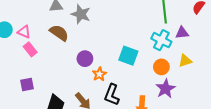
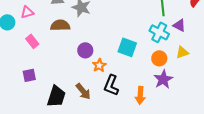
pink triangle: (24, 32) -> (27, 12), moved, turned -40
brown semicircle: (59, 33) -> (60, 25), turned -36
purple triangle: (182, 33) -> (179, 25), turned 32

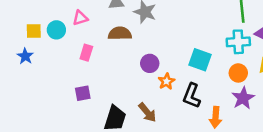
cyan cross: (159, 32) -> (238, 42), turned -30
pink rectangle: (32, 41) -> (86, 53), turned 56
black L-shape: (111, 85) -> (192, 96), moved

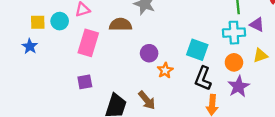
pink rectangle: (86, 53) -> (88, 43), size x1.6
black L-shape: (192, 96) -> (203, 78), moved

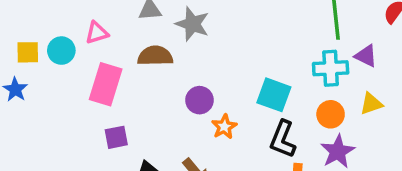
purple square: (85, 82) -> (116, 137), moved

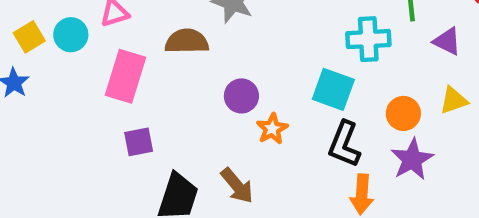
yellow square: (28, 52) -> (29, 37), turned -30
cyan cross: (331, 68) -> (368, 39), moved

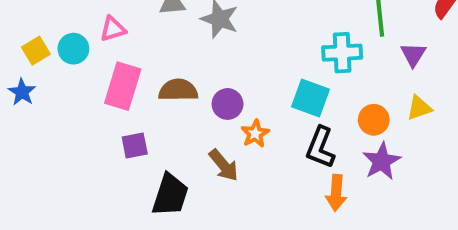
brown semicircle: (187, 41) -> (178, 90), moved
purple triangle: (447, 41) -> (413, 55), turned 36
brown arrow: (237, 186) -> (224, 165), moved

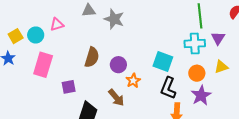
cyan cross: (342, 53) -> (195, 43), moved
pink rectangle: (123, 86) -> (43, 65), moved
brown semicircle: (178, 90) -> (92, 57), turned 108

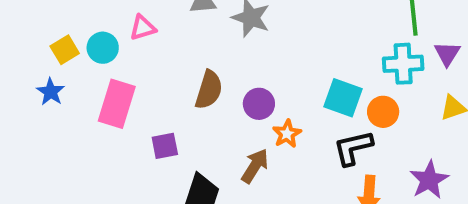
orange circle: (197, 73) -> (383, 112), moved
black L-shape: (168, 88) -> (353, 148), turned 55
purple star: (201, 95) -> (429, 180), moved
brown arrow: (116, 98) -> (255, 166), turned -108

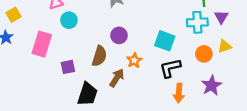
cyan circle: (103, 48) -> (69, 20), moved
brown semicircle: (209, 90) -> (99, 56), moved
purple circle: (259, 104) -> (119, 35), moved
orange circle: (383, 112) -> (204, 54), moved

